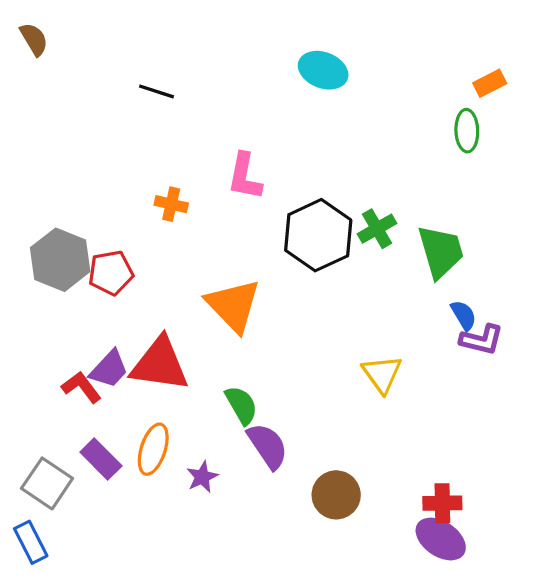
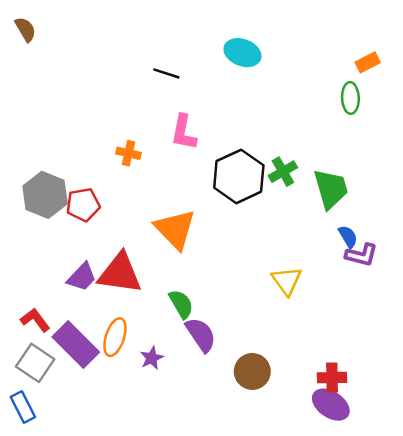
black line: (156, 91) -> (166, 73), moved
red L-shape: (81, 387) -> (35, 320), moved
purple rectangle: (101, 459) -> (76, 344), size x1.5

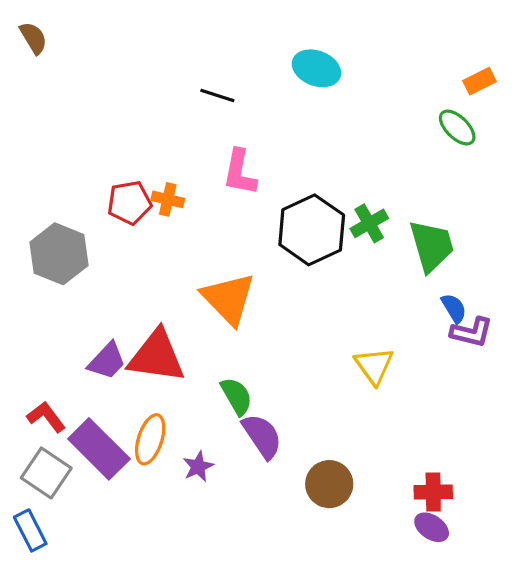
green ellipse: (350, 98) -> (457, 128), turned -44
red pentagon: (83, 205) -> (129, 203), moved
purple ellipse: (331, 405) -> (432, 527), size x0.7

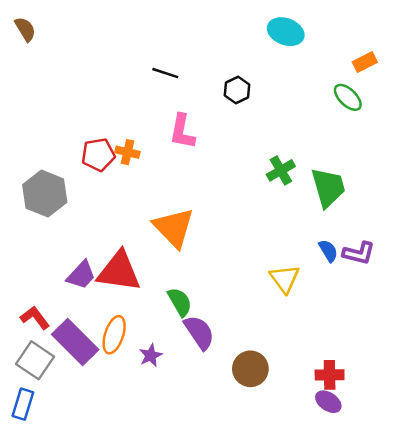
cyan ellipse: (316, 68) -> (286, 32), moved
black hexagon: (312, 230) -> (237, 90), moved, size x0.5
blue semicircle: (454, 308) -> (328, 251), moved
blue rectangle: (30, 530) -> (23, 404), turned 44

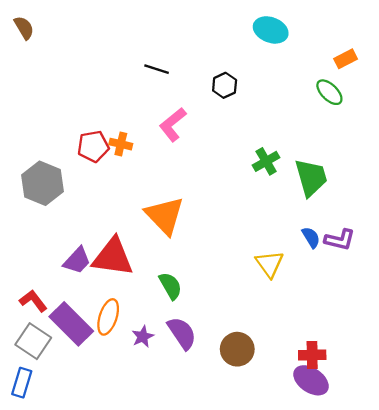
pink L-shape: (182, 131) -> (173, 124), turned 40
purple semicircle: (199, 332) -> (182, 333), moved
purple ellipse: (328, 402) -> (311, 380), size x1.4

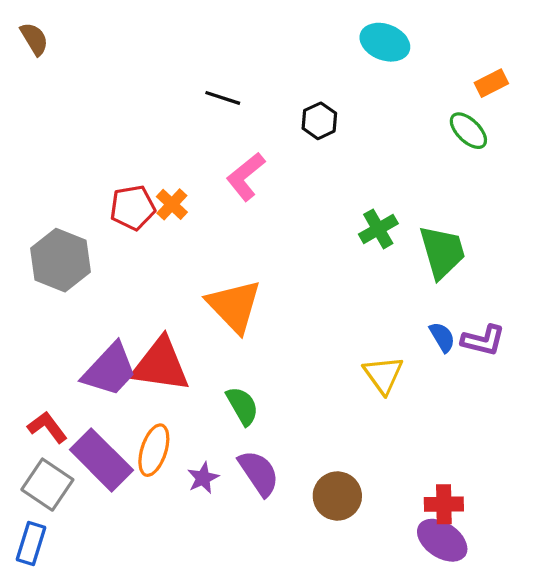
orange cross: (121, 144) -> (172, 204), turned 30
purple trapezoid: (77, 260) -> (110, 370), size x1.4

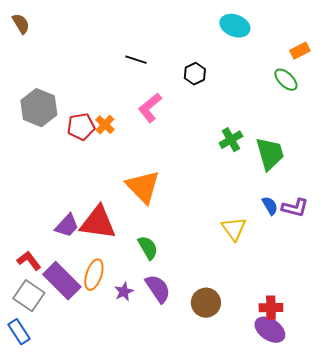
gray hexagon: (60, 260) -> (39, 108), moved
purple trapezoid: (110, 370) -> (67, 226), size x0.7
blue rectangle: (31, 544) -> (19, 332), turned -50

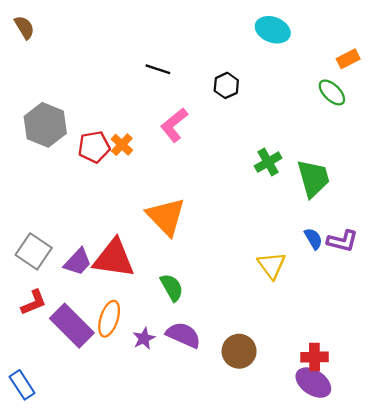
red L-shape: (29, 261) -> (34, 302), turned 105
purple semicircle: (158, 289) -> (183, 335), turned -32
gray square: (29, 296) -> (34, 251), moved

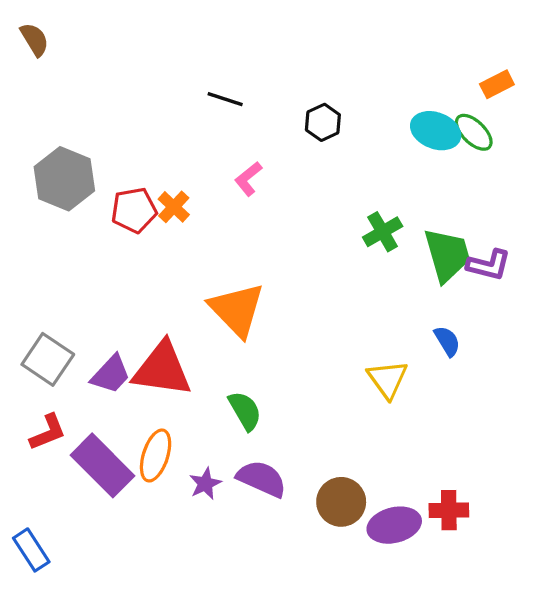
cyan ellipse: (273, 30) -> (436, 131), moved
pink L-shape: (174, 125) -> (248, 179), size x0.7
purple L-shape: (342, 241) -> (489, 265), moved
purple ellipse: (313, 383) -> (394, 525), moved, turned -48

